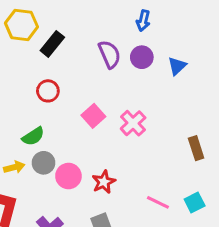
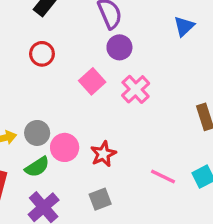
purple circle: (142, 57) -> (119, 47), moved
green semicircle: (33, 136) -> (37, 167), moved

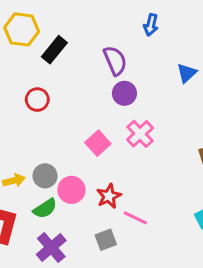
red circle: (42, 54) -> (37, 100), moved
pink square: (92, 81) -> (98, 143), moved
pink line: (163, 177) -> (135, 218), moved

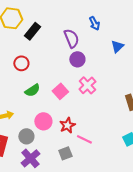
blue arrow: (151, 25) -> (94, 23), moved, turned -40
gray circle: (45, 176) -> (26, 136), moved
green semicircle: (45, 209) -> (32, 90), moved

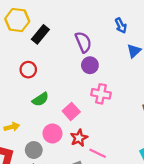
blue arrow: (94, 23) -> (121, 26), moved
pink cross: (87, 85) -> (101, 94), turned -36
pink square: (60, 91) -> (71, 111), moved

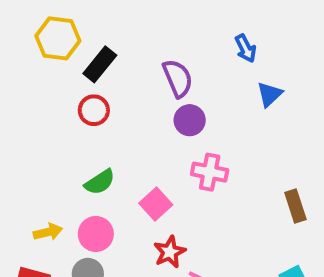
red circle: (28, 70) -> (94, 110), moved
pink circle: (52, 133) -> (96, 234), moved

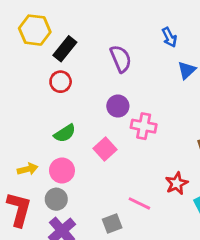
purple circle: (190, 120) -> (118, 106), moved
red star: (170, 252) -> (177, 183), moved

